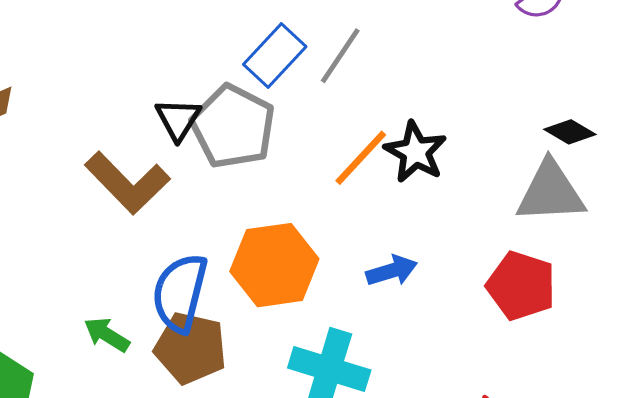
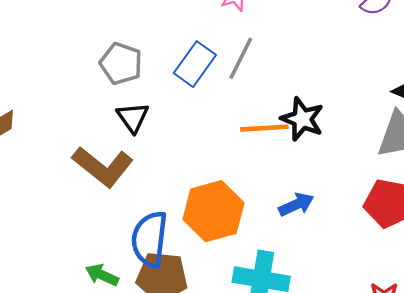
gray pentagon: (233, 127) -> (121, 64), moved, size x0.7
orange line: (361, 158) -> (264, 128), turned 51

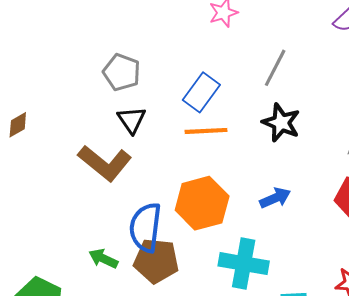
gray line: (241, 58) -> (275, 68), moved
blue rectangle: (195, 64) -> (201, 92), moved
orange line: (264, 128) -> (206, 131), moved

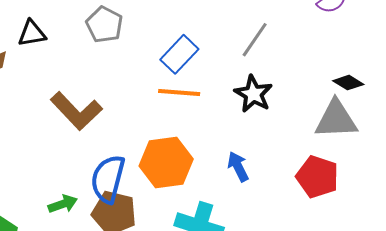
black triangle: (132, 120) -> (32, 33), moved, turned 48
blue arrow: (275, 198) -> (238, 167), turned -100
green arrow: (103, 259) -> (63, 204), turned 128

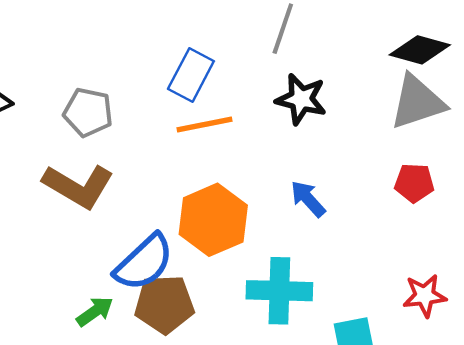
gray pentagon: (104, 25) -> (88, 112), moved
black diamond: (348, 83) -> (420, 50), size x1.4
red pentagon: (317, 177) -> (414, 183), size x0.7
blue semicircle: (108, 179) -> (144, 263), turned -132

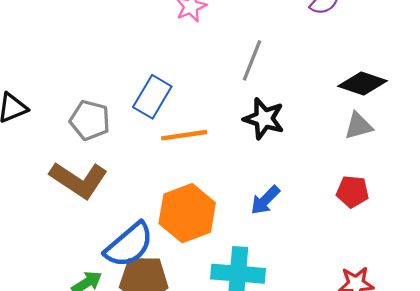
blue rectangle: (191, 75) -> (152, 97), moved
gray triangle: (417, 102) -> (358, 126), size x0.6
blue arrow: (308, 199) -> (265, 200), turned -96

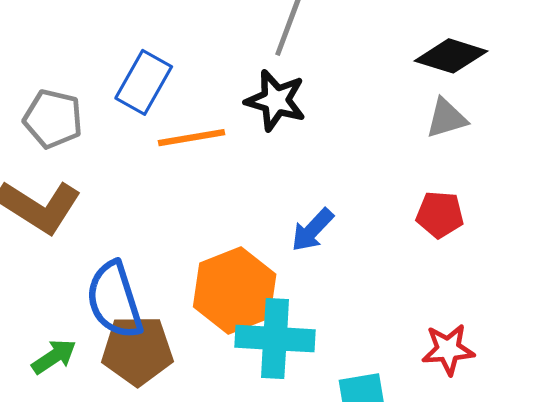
black star: (264, 119) -> (276, 100), moved
orange hexagon: (187, 213) -> (235, 290), moved
blue semicircle: (129, 245) -> (114, 300), turned 114

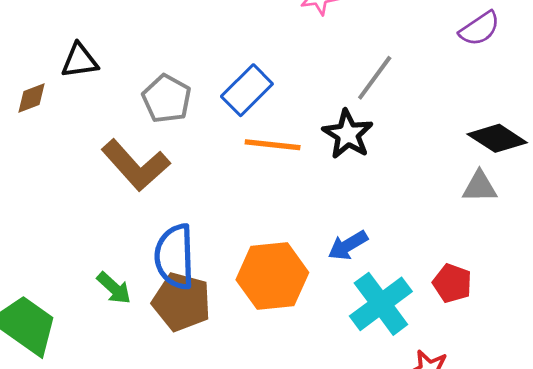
red pentagon: (440, 215) -> (452, 283), moved
cyan cross: (275, 339) -> (381, 304), moved, turned 34
green arrow: (54, 357) -> (114, 288), turned 60

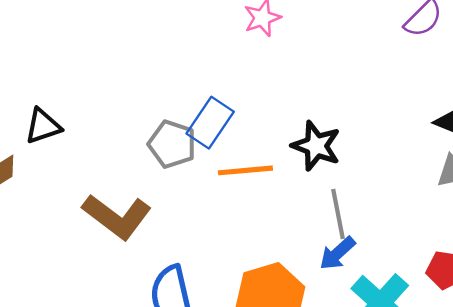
gray line: (375, 78) -> (338, 214), moved, turned -36
gray pentagon: (167, 99) -> (172, 144), moved

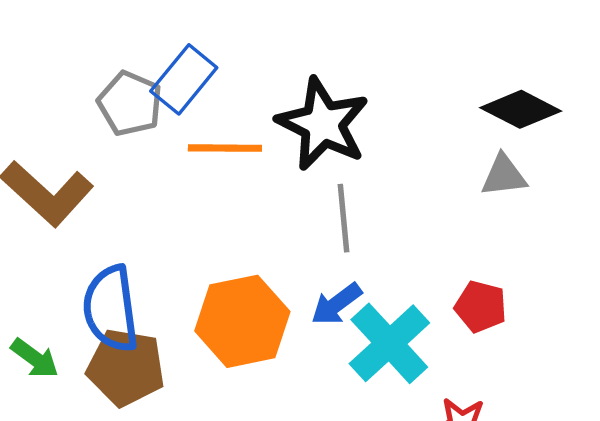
black star: (316, 146) -> (323, 124), size x1.4
blue arrow: (337, 253) -> (336, 304), moved

